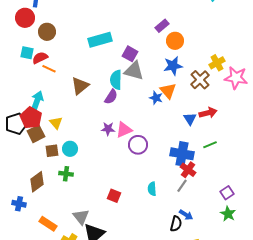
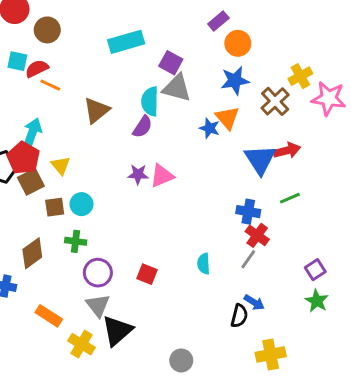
blue triangle: (190, 119) -> (260, 159), size x1.6
purple circle: (138, 145) -> (98, 273), moved
blue cross: (182, 154) -> (248, 212), size x0.7

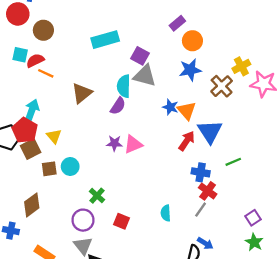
orange triangle: (227, 118) -> (187, 111), moved
red arrow: (287, 151) -> (187, 141), moved, turned -42
green cross: (76, 241) -> (97, 196), moved, turned 35

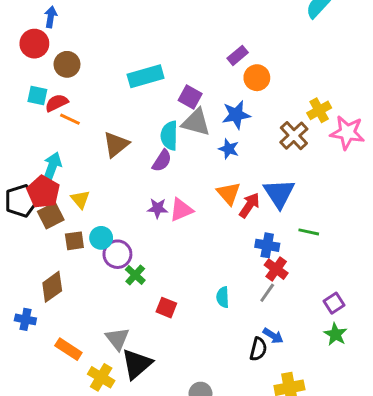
blue star: (190, 70) -> (236, 115), moved
blue star: (170, 107) -> (229, 149), moved
orange triangle: (187, 111) -> (229, 193), moved
green line: (233, 162) -> (309, 232), turned 35
purple circle: (83, 220) -> (117, 254), moved

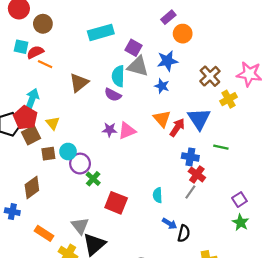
yellow cross: (319, 110) -> (229, 99), moved
purple semicircle: (162, 161) -> (113, 95), turned 84
red square: (166, 308) -> (116, 203), size x1.5
blue arrow: (273, 336) -> (170, 224), moved

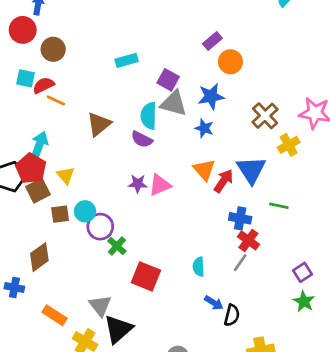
cyan rectangle: (101, 32) -> (127, 60), size x0.7

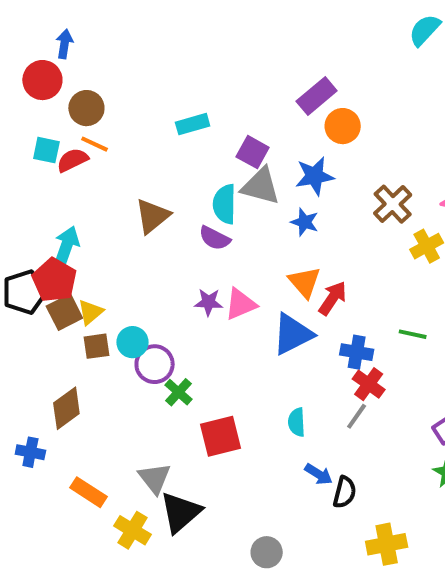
purple rectangle: (212, 41) -> (317, 96), size x1.4
orange line: (56, 101) -> (94, 144), moved
blue triangle: (251, 170) -> (293, 334), moved, turned 36
yellow triangle: (66, 175) -> (90, 312), moved, turned 30
red square: (146, 276) -> (221, 436), turned -36

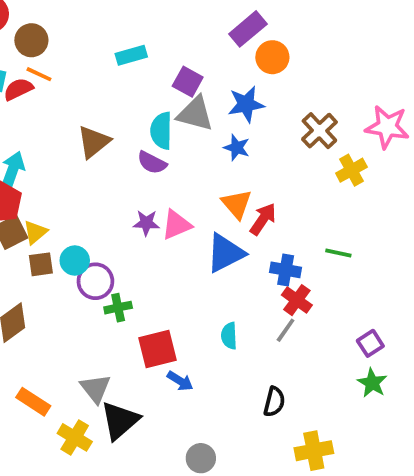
green cross: (179, 392) -> (118, 308), turned 36
blue arrow: (319, 474) -> (180, 381), moved

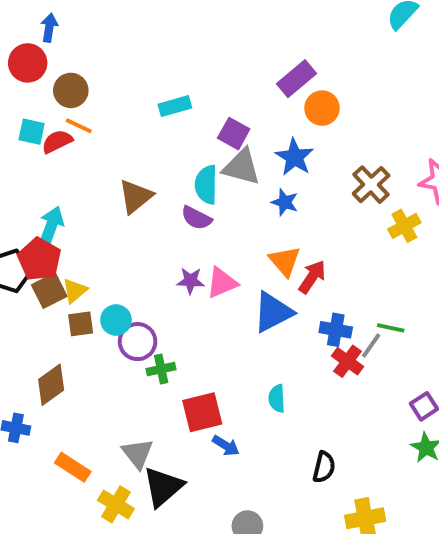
blue star: (246, 104) -> (295, 157), turned -30
green line: (338, 253) -> (391, 328), moved
gray line: (286, 330) -> (371, 346), moved

